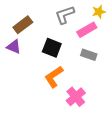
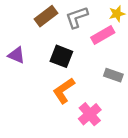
brown rectangle: (23, 25) -> (46, 16), moved
gray rectangle: (89, 55) -> (113, 75), moved

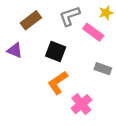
brown rectangle: (46, 16) -> (31, 20), moved
pink rectangle: (103, 35) -> (93, 32), turned 66

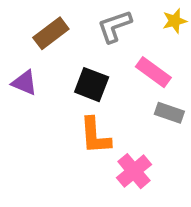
pink rectangle: (93, 32) -> (153, 72), moved
orange L-shape: (58, 83) -> (95, 136), turned -60

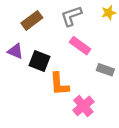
pink rectangle: (153, 72) -> (80, 46), moved
black square: (92, 85) -> (40, 61), moved

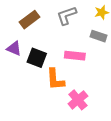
pink rectangle: (80, 46) -> (75, 56), moved, turned -30
gray rectangle: (105, 70) -> (99, 36), moved

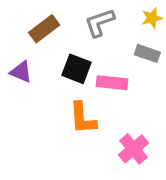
black square: (37, 58) -> (77, 69), moved
pink cross: (78, 100) -> (133, 149), moved

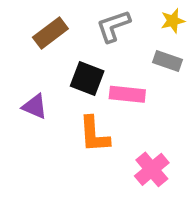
purple triangle: (21, 72) -> (35, 106), moved

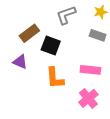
brown rectangle: (50, 33) -> (29, 33), moved
pink rectangle: (127, 94) -> (90, 70), moved

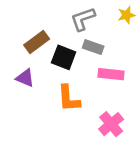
gray rectangle: (98, 35) -> (93, 47), moved
pink rectangle: (90, 70) -> (111, 74), moved

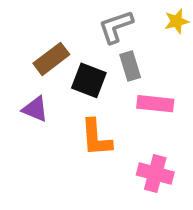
gray rectangle: (93, 47) -> (130, 66), turned 54
pink cross: (111, 124) -> (155, 174), turned -35

